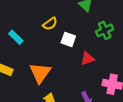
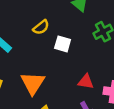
red triangle: (88, 59) -> (86, 82), moved, turned 32

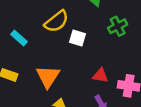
yellow semicircle: (41, 27) -> (57, 21), size x1.5

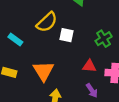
green cross: (118, 26) -> (104, 39), moved

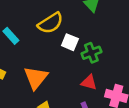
green cross: (104, 39) -> (91, 53), moved

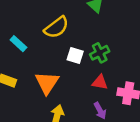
white square: (70, 42) -> (75, 55), moved

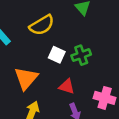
red triangle: (100, 82) -> (67, 86), moved

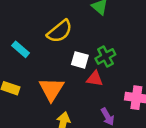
red triangle: (67, 86) -> (95, 79), moved

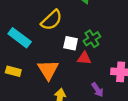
cyan rectangle: (21, 49) -> (20, 38), size x1.5

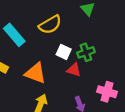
orange triangle: (48, 70) -> (35, 73), turned -50

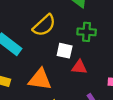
green cross: (86, 52) -> (87, 32), moved, turned 35

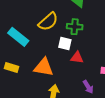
green cross: (87, 32) -> (75, 27), moved

